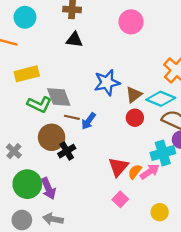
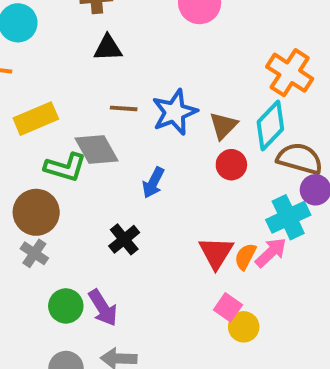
cyan diamond: (161, 99) -> (270, 125), turned -60
brown line: (72, 117) -> (124, 108), moved
brown circle: (52, 137) -> (36, 212), moved
green circle: (27, 184) -> (66, 306), size x0.7
yellow circle: (160, 212) -> (244, 327), moved

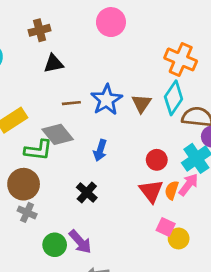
red circle: (231, 165) -> (157, 160), moved

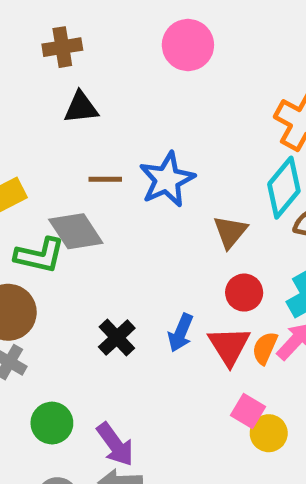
brown triangle: (141, 103) -> (230, 232), moved
blue arrow: (100, 150) -> (181, 333), moved
purple arrow: (80, 242) -> (115, 444), moved

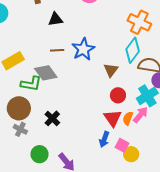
black triangle: (81, 107) -> (55, 19), moved
blue arrow: (181, 333) -> (104, 139), moved
black cross: (117, 338) -> (52, 118), moved

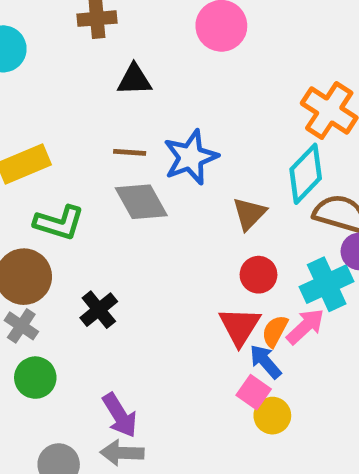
gray diamond: (46, 73) -> (141, 202), moved
blue arrow: (104, 139) -> (265, 362), moved, turned 112
green circle: (39, 154) -> (35, 378), moved

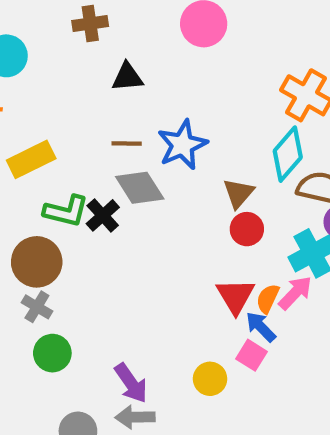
red circle: (258, 275) -> (247, 229), moved
black cross: (99, 310) -> (103, 215), moved
yellow circle: (272, 416) -> (210, 379), moved

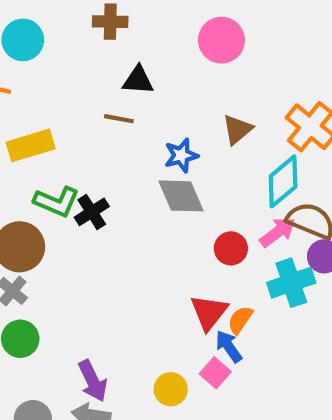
brown line: (127, 144) -> (119, 119), moved
blue star: (182, 145) -> (181, 155), size x0.7
gray diamond: (140, 188) -> (181, 196), moved
brown triangle: (239, 193) -> (237, 129), moved
pink arrow: (295, 293) -> (278, 232), moved

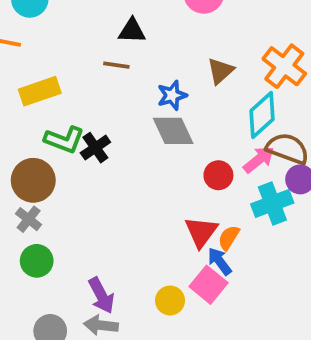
pink square: (215, 373) -> (209, 285), size x1.4

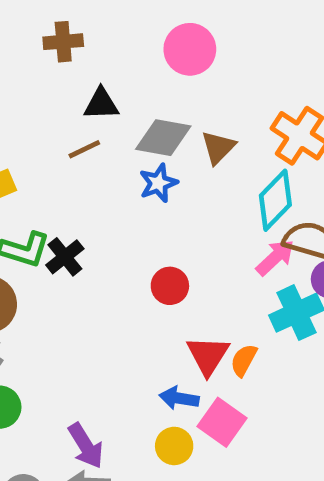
brown line: (116, 65) -> (84, 149), turned -30
gray diamond: (173, 131) -> (163, 138), moved, turned -51
red circle: (218, 175) -> (170, 286), moved
blue arrow: (220, 261) -> (179, 398), moved, turned -40

